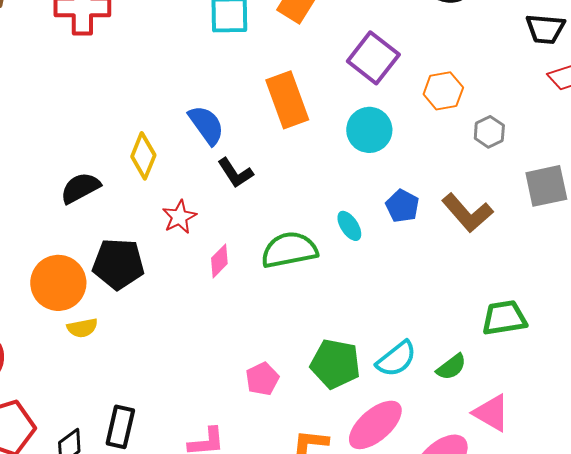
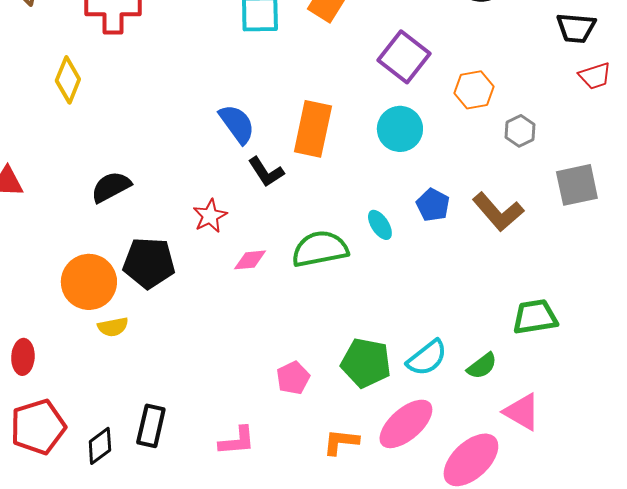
orange rectangle: (287, 100) -> (313, 129), moved, turned 32
yellow diamond: (143, 156) -> (68, 80), moved
pink diamond: (219, 261) -> (250, 260), turned 40

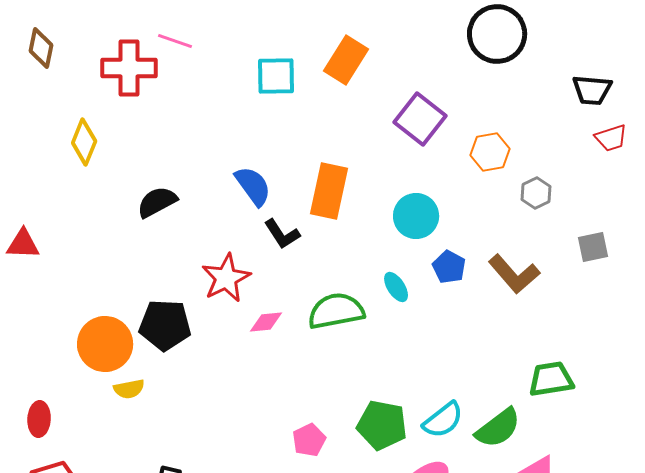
cyan circle: (400, 129) -> (416, 216), moved
gray square: (577, 185) -> (593, 247), size x0.7
black semicircle: (111, 187) -> (157, 202), moved
red star: (210, 216) -> (226, 278), size x1.4
green semicircle: (482, 366) -> (498, 428), size x1.5

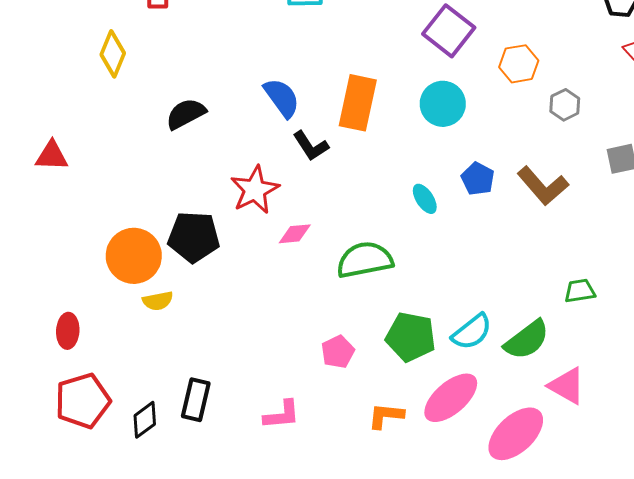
cyan circle: (416, 216) -> (443, 104), moved
green semicircle: (336, 311) -> (365, 260), moved
green trapezoid: (551, 379) -> (580, 291), size x0.7

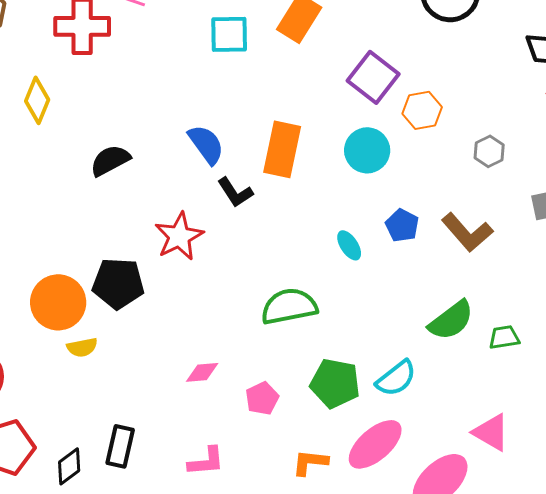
orange hexagon: (519, 64) -> (422, 110), moved
pink diamond: (295, 234) -> (202, 372), moved
green semicircle: (527, 340) -> (451, 320), moved

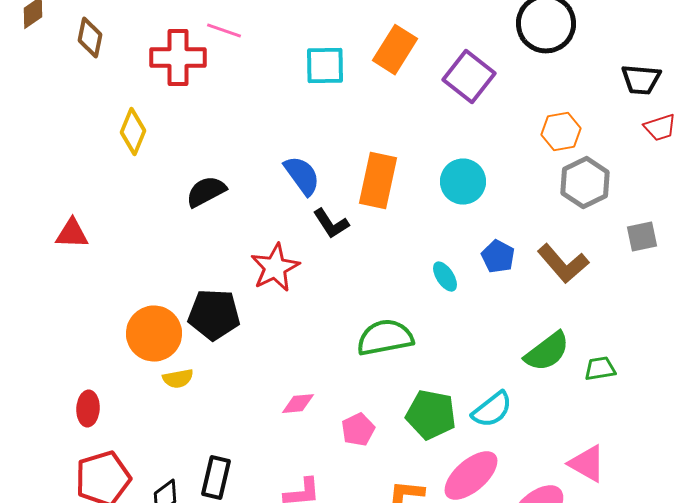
purple square: (373, 77) -> (469, 77), moved
orange hexagon: (422, 110) -> (561, 132), moved
gray hexagon: (489, 151) -> (585, 183), size x1.6

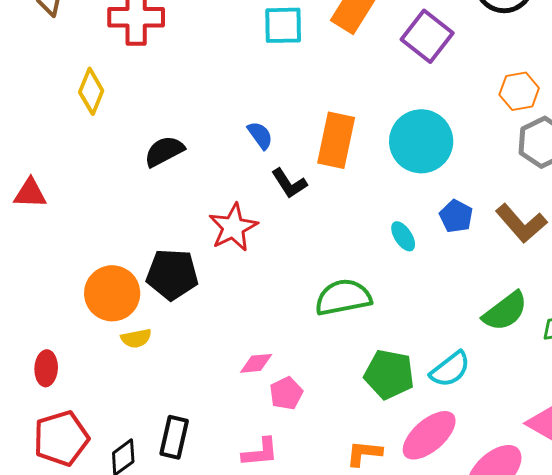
blue semicircle: (302, 176) -> (260, 135), size x0.7
cyan circle: (463, 182) -> (421, 141), size x1.4
pink pentagon: (358, 430) -> (286, 393), moved

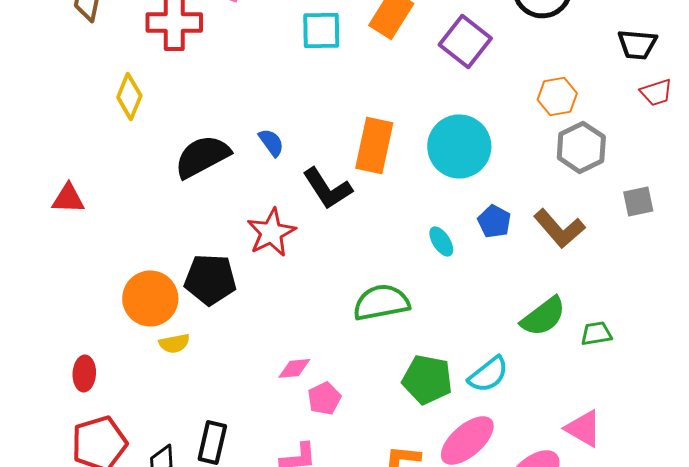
blue semicircle: (260, 135) -> (271, 142), moved
black semicircle: (164, 151) -> (202, 156), size x1.4
black L-shape: (289, 183) -> (327, 188), size x1.4

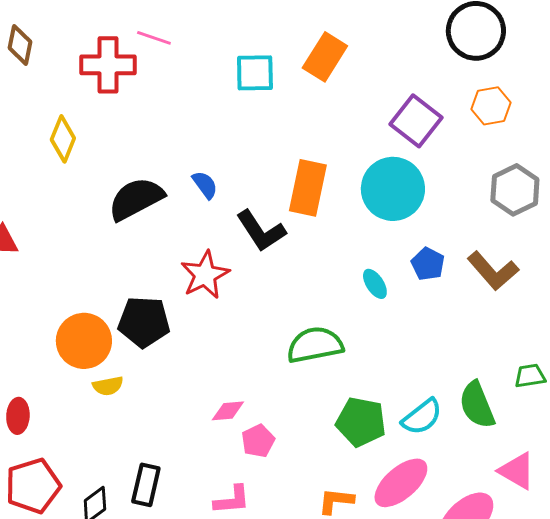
purple square: (465, 41) -> (416, 121), moved
orange hexagon: (557, 96) -> (491, 106), moved
green semicircle: (543, 316) -> (477, 405), moved, turned 105

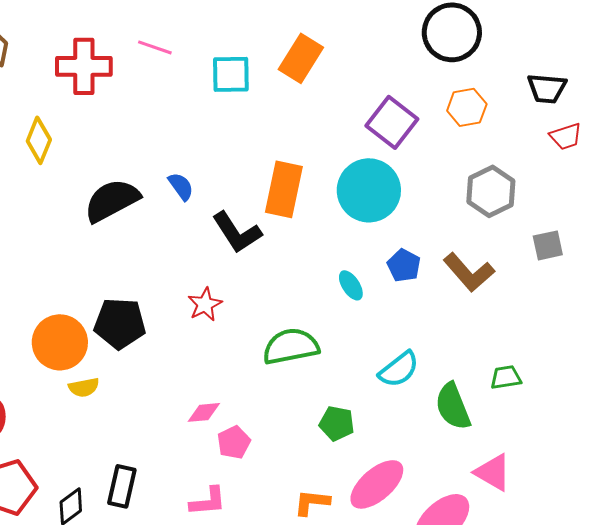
pink line: (154, 38) -> (155, 47), moved
red star: (205, 275) -> (205, 304), moved, size x0.7
cyan semicircle: (422, 417) -> (399, 369), moved
green pentagon: (361, 422) -> (337, 423), size x0.7

